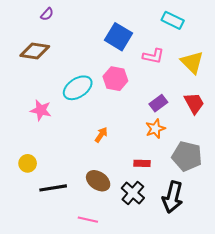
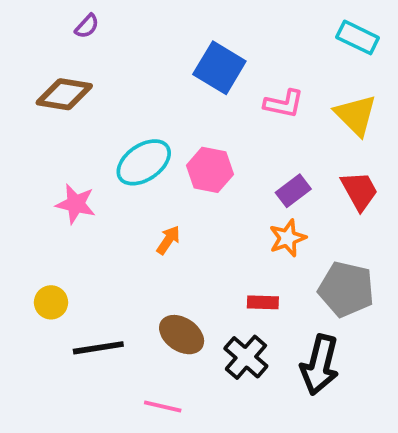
cyan rectangle: (173, 20) -> (358, 37), moved
pink hexagon: (115, 79) -> (210, 170), moved
orange arrow: (101, 135) -> (168, 240), moved

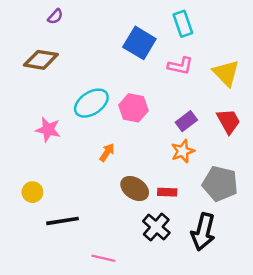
cyan rectangle: (358, 37) -> (183, 24), moved, turned 45
brown ellipse: (182, 335) -> (135, 188), moved

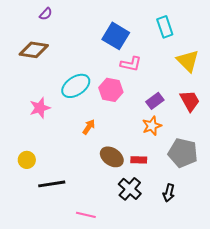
cyan rectangle: (183, 24) -> (165, 27), moved
pink L-shape: (180, 66) -> (131, 64), moved
pink star: (48, 130) -> (40, 108), turned -30
black arrow: (203, 232) -> (169, 193), size x0.6

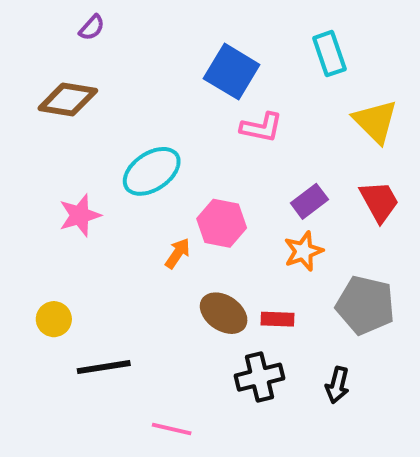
pink hexagon: (111, 90) -> (222, 223), moved
black cross: (130, 189) -> (260, 377), turned 35

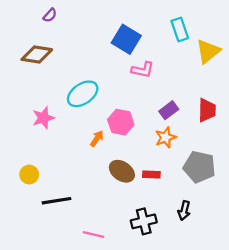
yellow triangle: (375, 121) -> (208, 51), moved, turned 36
red trapezoid: (379, 201) -> (207, 110), turned 30
black cross: (260, 377) -> (144, 221), moved

